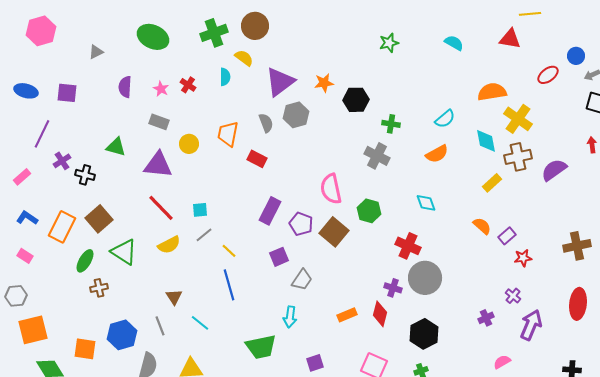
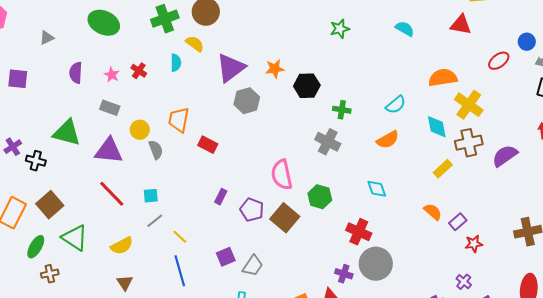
gray semicircle: (266, 123) -> (156, 150), moved
green triangle: (116, 147) -> (67, 133), size x1.4
purple rectangle: (270, 211) -> (221, 197), size x0.6
yellow semicircle: (169, 245) -> (122, 246), moved
purple square: (279, 257) -> (226, 257), moved

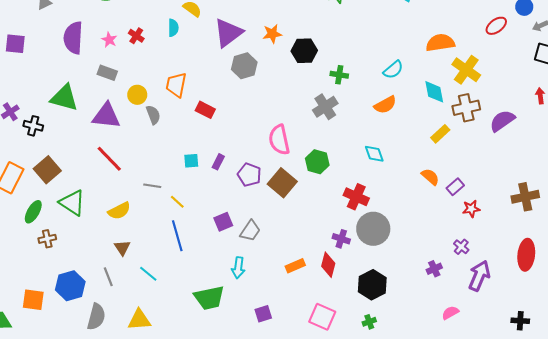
purple semicircle: (76, 73) -> (73, 38), size x1.5
gray cross: (328, 142) -> (325, 107), turned 30
cyan square: (151, 196) -> (191, 161), moved
gray line: (155, 221) -> (152, 186), turned 48

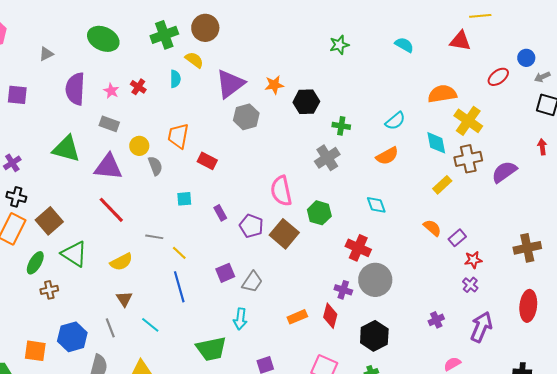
black cross: (33, 126) -> (16, 197), moved
cyan square: (191, 161) -> (184, 199), moved
purple rectangle: (218, 162) -> (220, 213), turned -56
purple cross: (461, 247) -> (470, 285), moved

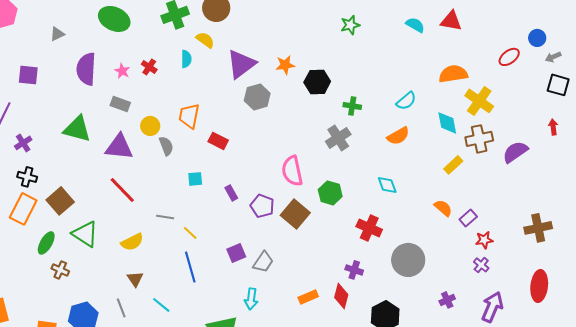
red triangle: (460, 41) -> (451, 21), moved
gray circle: (375, 280) -> (408, 260), moved
brown cross: (49, 290) -> (60, 270), turned 36

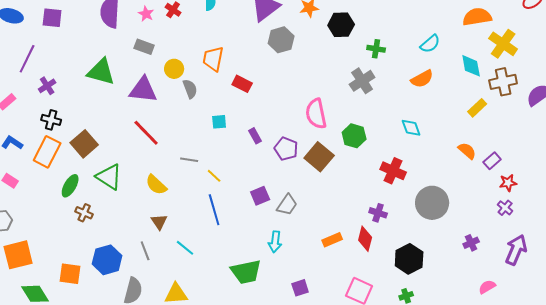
yellow semicircle: (132, 242) -> (156, 185), turned 70

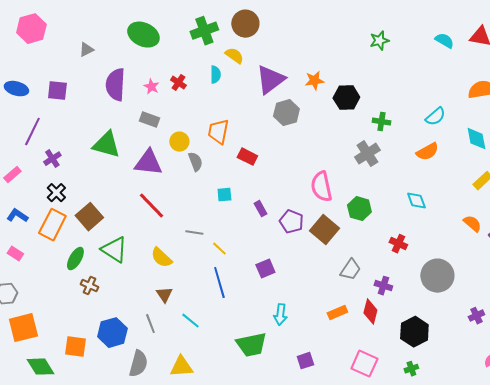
black cross: (51, 120) -> (56, 193), turned 30
red cross: (393, 171) -> (398, 244), size x0.7
gray trapezoid: (287, 205) -> (350, 270), moved

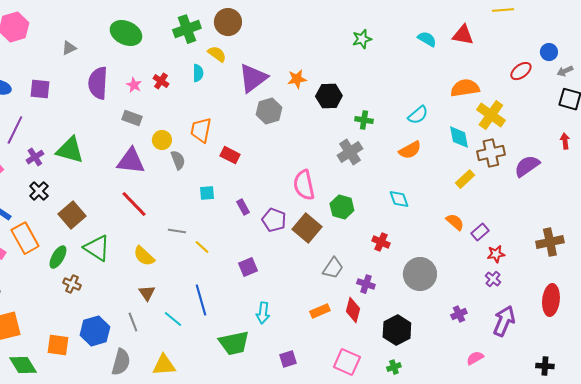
green triangle: (106, 145) -> (70, 150), moved
orange rectangle: (52, 225) -> (25, 238), moved, turned -56
blue line: (219, 283) -> (201, 300), moved

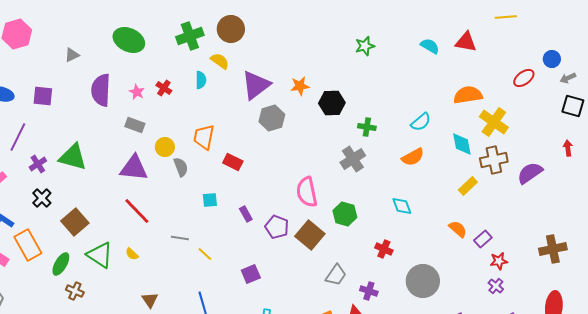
yellow semicircle: (144, 256) -> (132, 254), moved, size x0.6

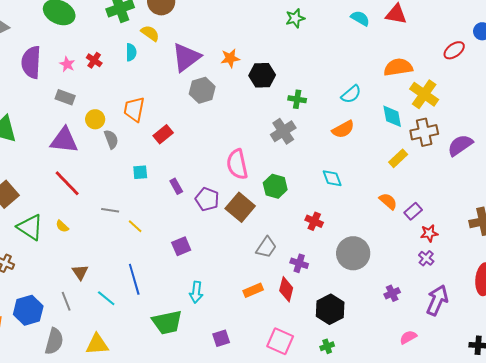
red rectangle: (233, 162) -> (163, 134), turned -66

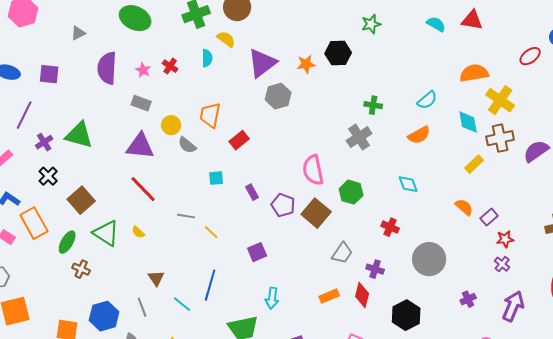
black hexagon: (262, 75) -> (338, 53), moved
gray semicircle: (111, 139) -> (187, 145), turned 150
blue line: (134, 279) -> (210, 285), turned 32

